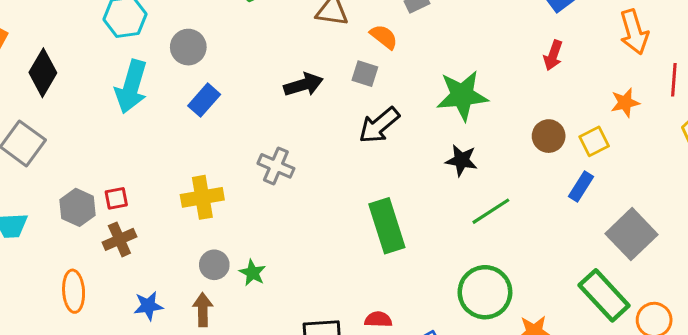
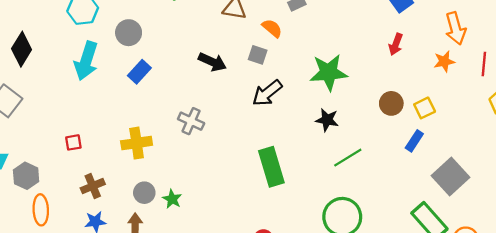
black arrow: (303, 85) -> (212, 62), turned 40
orange star: (625, 103) -> (444, 61), moved
gray hexagon: (78, 207) -> (26, 176), moved
brown cross: (119, 239) -> (93, 186), moved

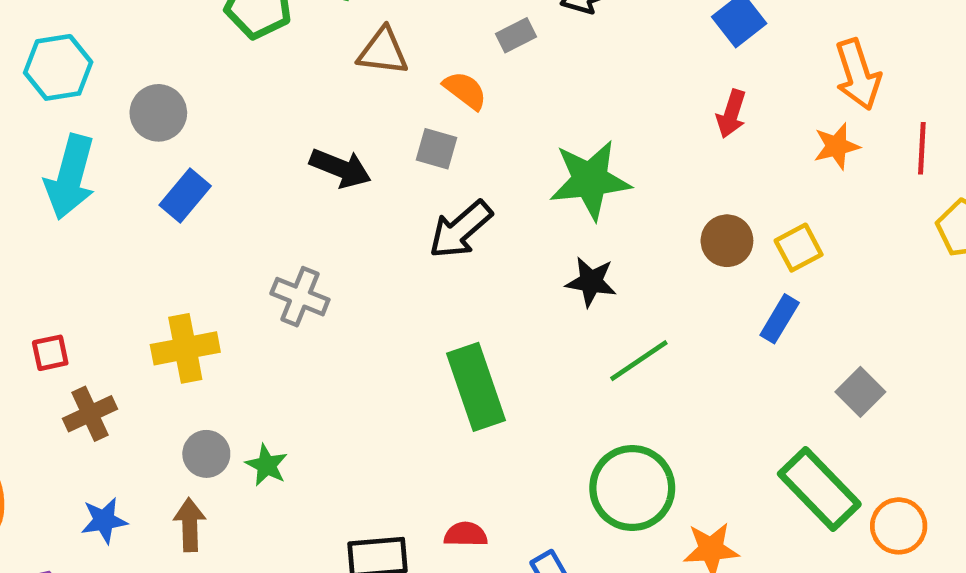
gray square: (451, 177) -> (860, 392), size x0.6
brown cross: (93, 186) -> (90, 414), moved

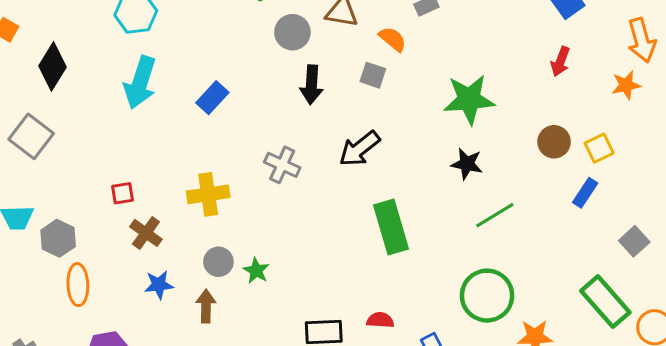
gray circle: (158, 113) -> (292, 32), moved
black arrow: (340, 168) -> (311, 85), turned 69
black arrow: (460, 229) -> (360, 149), moved
brown cross: (90, 414) -> (146, 233), turned -32
blue star: (104, 520) -> (159, 285), moved

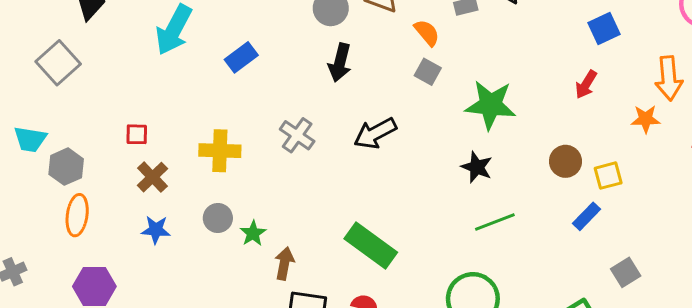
gray square: (373, 75) -> (428, 72), moved
green rectangle: (391, 227) -> (371, 245), moved, turned -48
brown arrow: (206, 306) -> (284, 263), moved

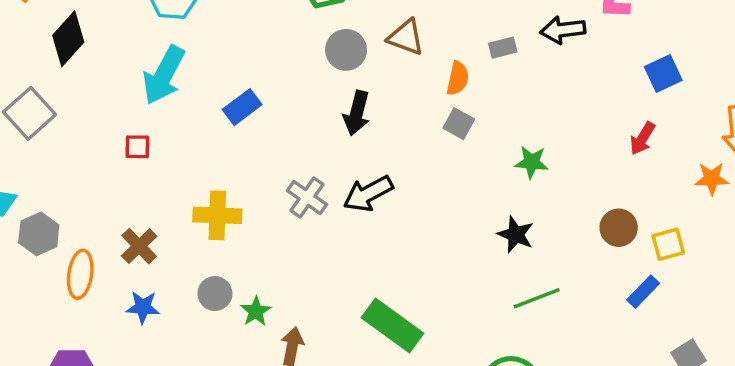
orange semicircle: (427, 33) -> (458, 78), turned 52
green star: (491, 105) -> (532, 162), size x0.6
black arrow: (375, 133) -> (368, 194), moved
red square: (137, 134) -> (137, 147), moved
orange ellipse: (77, 215) -> (80, 274), moved

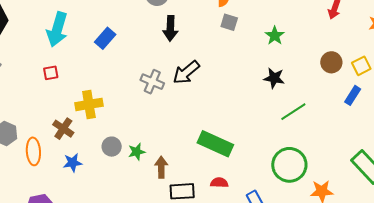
green star: (532, 162) -> (275, 36), turned -30
yellow cross: (217, 215) -> (89, 104), moved
green star: (256, 311) -> (137, 152), turned 30

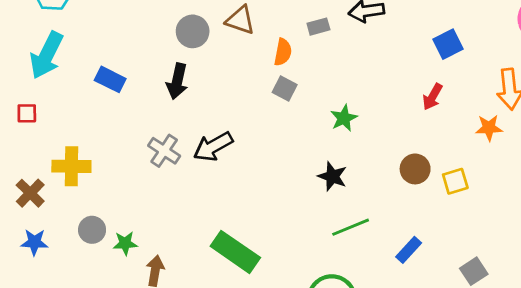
black arrow: (170, 28) -> (177, 81), moved
blue rectangle: (105, 38) -> (110, 79), turned 65
blue rectangle: (353, 95) -> (409, 250), moved

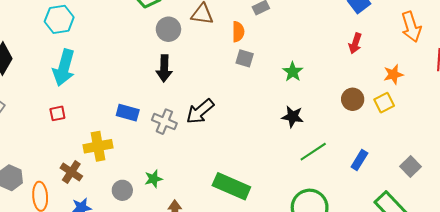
blue rectangle: (110, 79) -> (128, 113), moved
orange star: (489, 128) -> (393, 74), moved
green star: (125, 243) -> (153, 179), moved

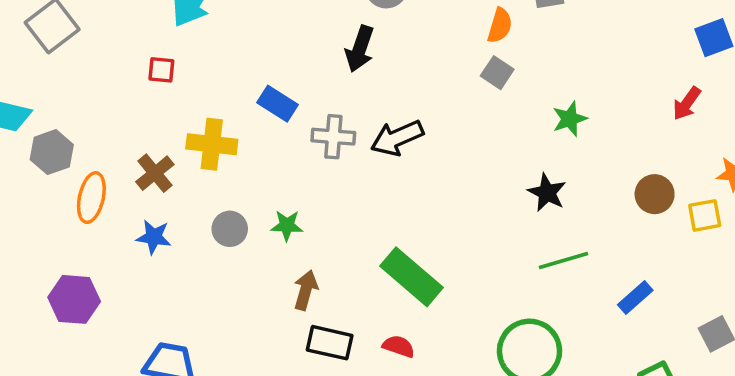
gray cross: (164, 122) -> (333, 137), turned -35

